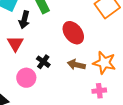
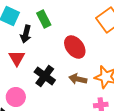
black cross: (43, 62) -> (45, 76), size x1.5
pink circle: (26, 78) -> (16, 97), moved

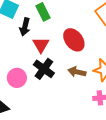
red triangle: (17, 58) -> (41, 45), moved
pink circle: (16, 97) -> (17, 78), moved

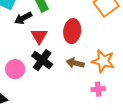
black arrow: (25, 27) -> (23, 18), turned 48
red ellipse: (74, 40) -> (72, 31), turned 45

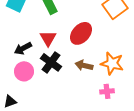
black arrow: (23, 18) -> (23, 48), moved
red ellipse: (72, 31) -> (81, 33), turned 35

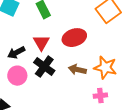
red ellipse: (81, 33) -> (74, 38), turned 30

